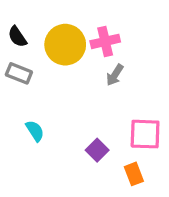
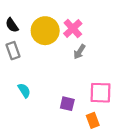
pink cross: (105, 41) -> (73, 28), turned -30
gray rectangle: (19, 73) -> (13, 51), turned 49
purple square: (97, 150) -> (67, 104), turned -32

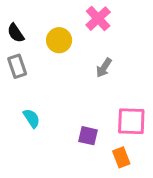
pink cross: (73, 28) -> (98, 19), moved
yellow circle: (45, 31) -> (59, 40), size x0.7

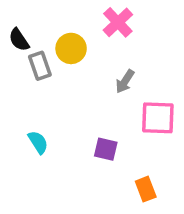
gray rectangle: (17, 66) -> (40, 66), moved
pink square: (131, 121) -> (158, 118), moved
purple square: (88, 136) -> (106, 149), moved

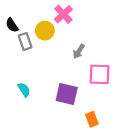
pink cross: (118, 22) -> (63, 14), moved
purple square: (106, 149) -> (67, 94), size x1.5

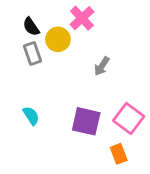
black semicircle: (12, 25) -> (31, 27), moved
pink square: (99, 74) -> (129, 118), moved, turned 35

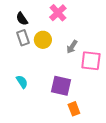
yellow circle: (58, 39) -> (43, 40), moved
pink square: (129, 118) -> (91, 61), moved, turned -30
orange rectangle: (119, 154) -> (74, 109), moved

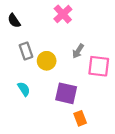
black semicircle: (22, 19) -> (14, 21), moved
gray rectangle: (23, 38) -> (26, 51), moved
yellow circle: (43, 40) -> (47, 61), moved

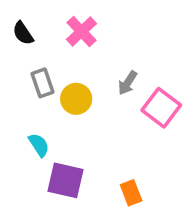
pink cross: (63, 14) -> (81, 31), moved
pink square: (99, 66) -> (161, 108), turned 30
purple square: (66, 93) -> (66, 180), moved

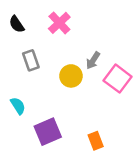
yellow circle: (76, 99) -> (71, 76), moved
cyan semicircle: (39, 145) -> (18, 106), moved
purple square: (66, 180) -> (48, 132), turned -36

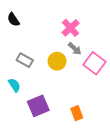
pink cross: (59, 23) -> (71, 28), moved
gray rectangle: (31, 60) -> (25, 60), moved, turned -42
gray arrow: (93, 60) -> (75, 49), turned -80

